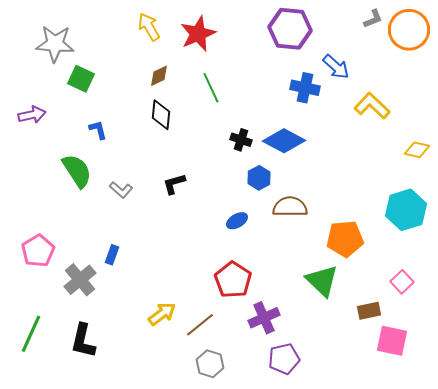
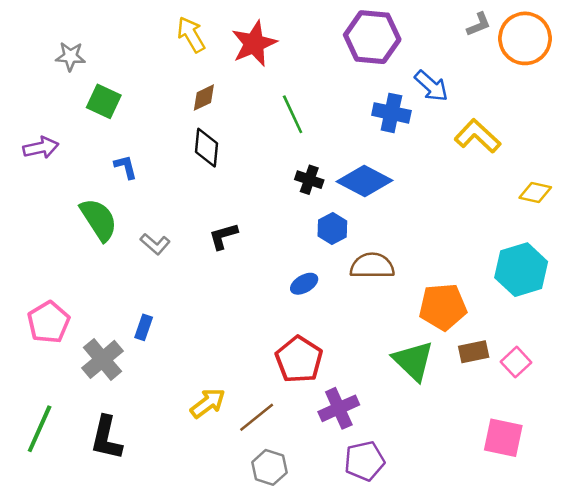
gray star: (55, 44) -> (70, 56), size x0.6
green line: (211, 88) -> (293, 114), moved
brown rectangle: (369, 311) -> (474, 352), moved

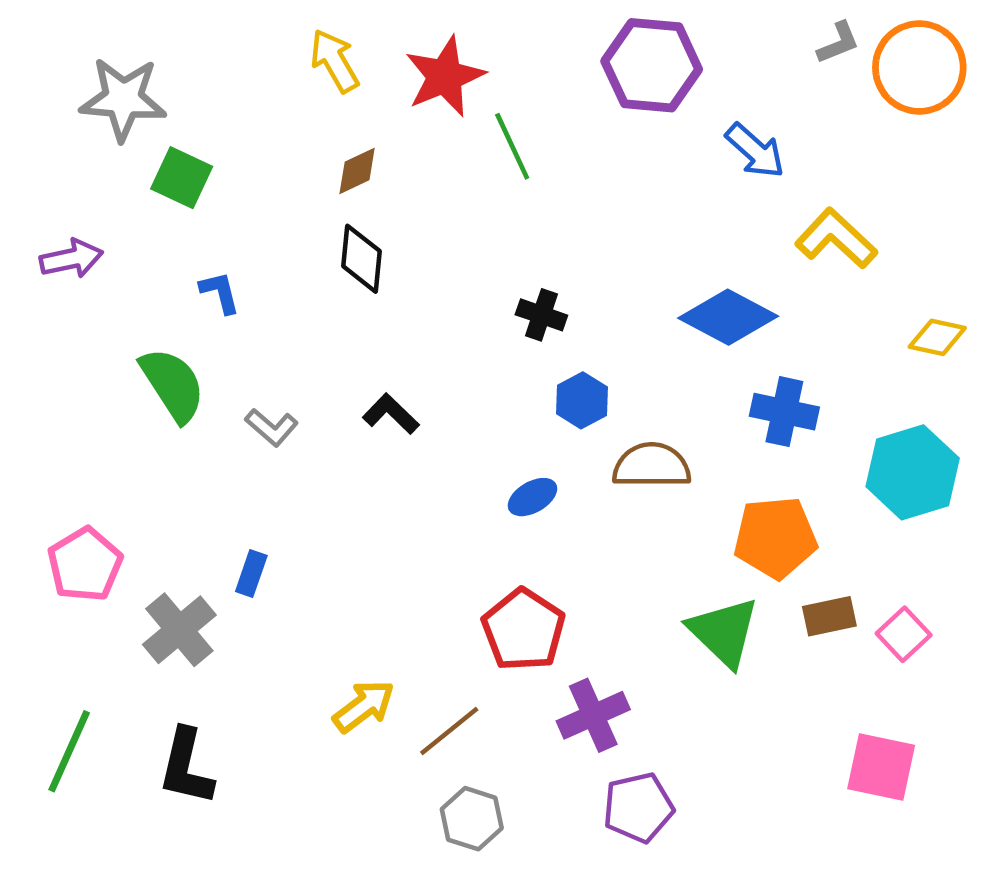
gray star: (70, 56) -> (123, 99), size x1.6
blue cross: (391, 113) -> (784, 412), moved
green line: (293, 114) -> (512, 146), moved
blue diamond: (364, 181) -> (728, 317), moved
black L-shape: (223, 236) -> (391, 414), turned 60

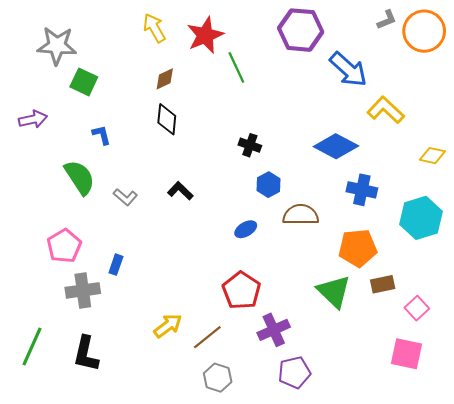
blue arrow: (755, 151) -> (348, 69), size x1.4
pink pentagon: (85, 565) -> (64, 246), moved
gray cross: (179, 630) -> (83, 290), turned 32
pink square: (904, 634) -> (417, 308), moved

